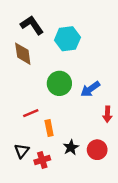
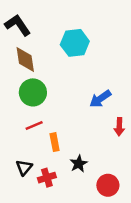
black L-shape: (32, 25) -> (18, 25), moved
green circle: (59, 83) -> (33, 92), moved
red circle: (97, 150) -> (108, 185), moved

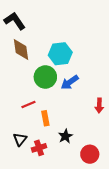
cyan hexagon: (75, 43) -> (60, 54), moved
green circle: (33, 92) -> (45, 77), moved
blue arrow: (100, 99) -> (70, 82), moved

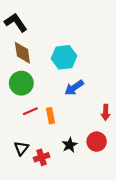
green circle: (45, 77) -> (21, 83), moved
orange rectangle: (45, 118) -> (51, 116), moved
red circle: (90, 154) -> (97, 142), moved

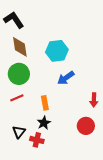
red line: (30, 111) -> (17, 98), moved
black star: (70, 145) -> (44, 123), moved
red cross: (42, 157) -> (37, 140), turned 32

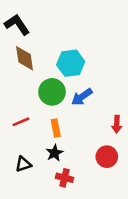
green circle: (19, 74) -> (52, 92), moved
black triangle: (19, 132) -> (23, 164), turned 32
red cross: (37, 140) -> (64, 178), moved

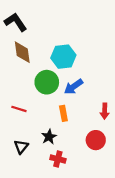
red line: (21, 122) -> (19, 109), turned 40
orange rectangle: (56, 128) -> (63, 113), moved
black triangle: (23, 164) -> (21, 147), turned -32

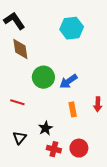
cyan hexagon: (63, 57) -> (72, 28), moved
orange rectangle: (63, 113) -> (73, 109), moved
red circle: (96, 140) -> (79, 148), moved

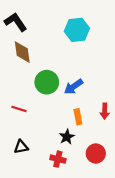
black star: (46, 128) -> (67, 137), moved
black triangle: (19, 138) -> (21, 147), turned 40
red circle: (79, 148) -> (96, 154), moved

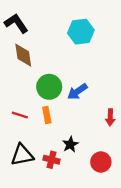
orange rectangle: (78, 117) -> (47, 115), moved
black triangle: (21, 147) -> (22, 155), size x1.5
red cross: (58, 159) -> (52, 160), moved

